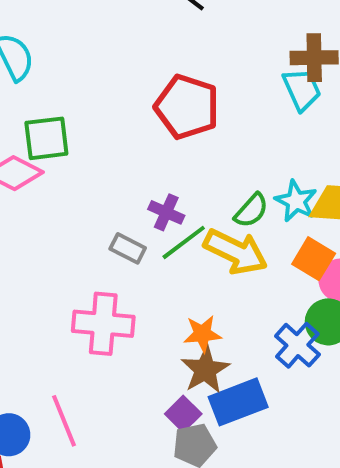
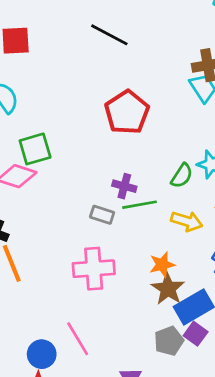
red pentagon: (187, 107) -> (127, 112), turned 30
green line: (184, 242) -> (139, 205), turned 36
yellow arrow: (236, 252) -> (187, 221), moved, size x0.7
purple square: (183, 414) -> (196, 334), moved

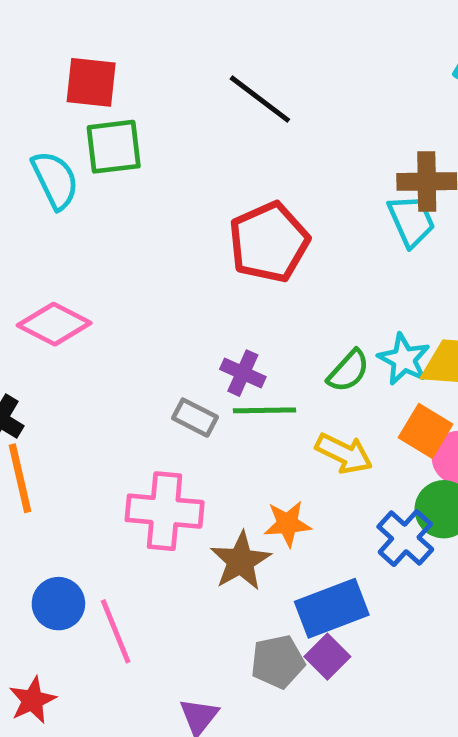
green square: (35, 149) -> (114, 147), moved
brown star: (168, 289) -> (241, 561), moved
blue circle: (42, 354) -> (58, 604), moved

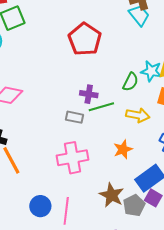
brown star: (241, 561) -> (112, 195), moved
pink line: (116, 631) -> (66, 211), turned 44

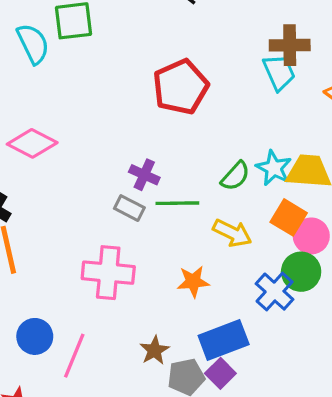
purple cross: (89, 94) -> (144, 175), moved
brown star: (112, 195) -> (154, 350), size x0.7

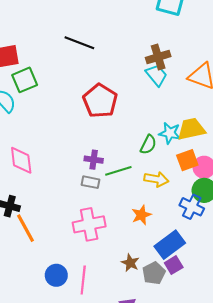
pink diamond: (32, 143) -> (21, 160), turned 72
orange square: (289, 217) -> (187, 160), turned -35
purple square: (220, 373) -> (174, 265), turned 30

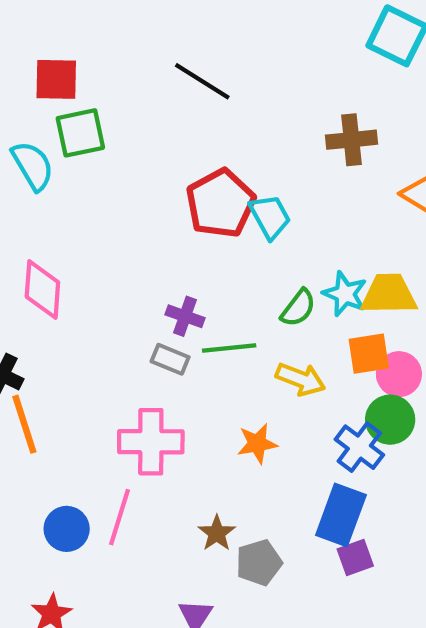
cyan trapezoid: (156, 75) -> (270, 217), moved
blue rectangle: (170, 245) -> (341, 515), moved, turned -44
purple square: (174, 265) -> (355, 558), moved
pink line: (83, 280) -> (119, 517), moved

